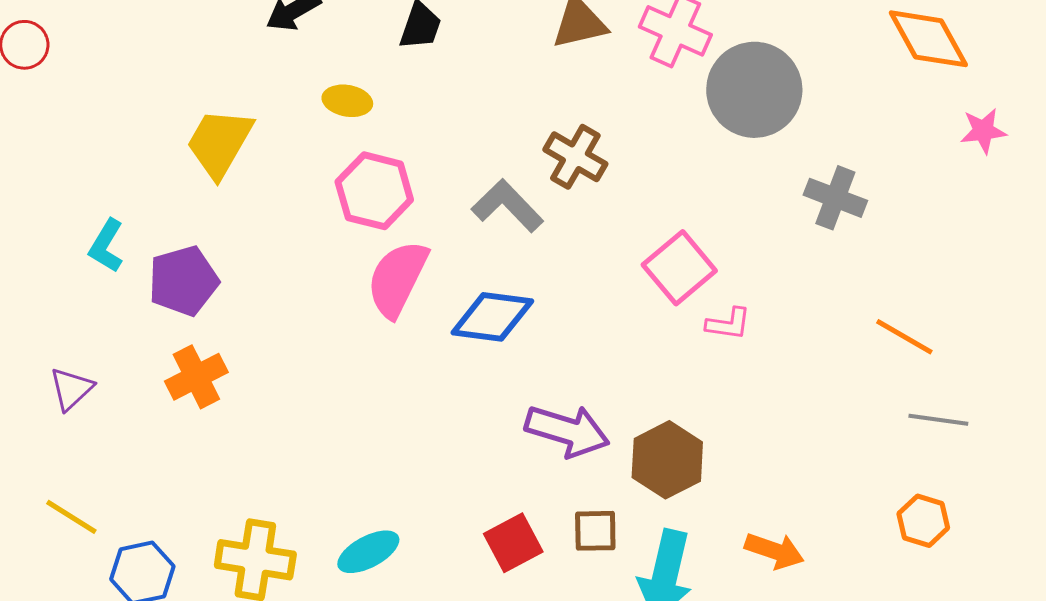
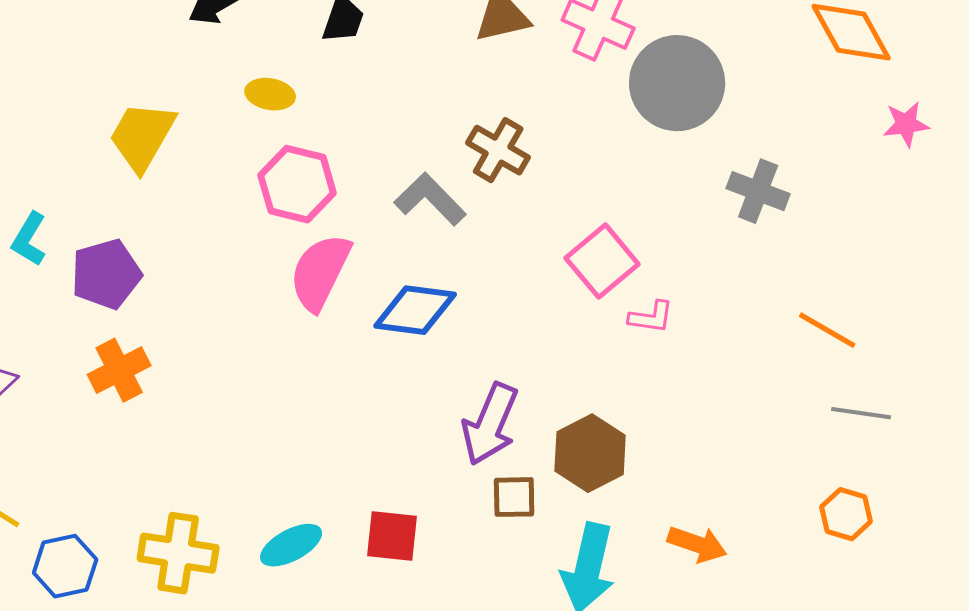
purple arrow: (567, 431) -> (490, 424), turned 96
brown square: (595, 531) -> (514, 497), moved
red square: (513, 543) -> (392, 536), moved, turned 34

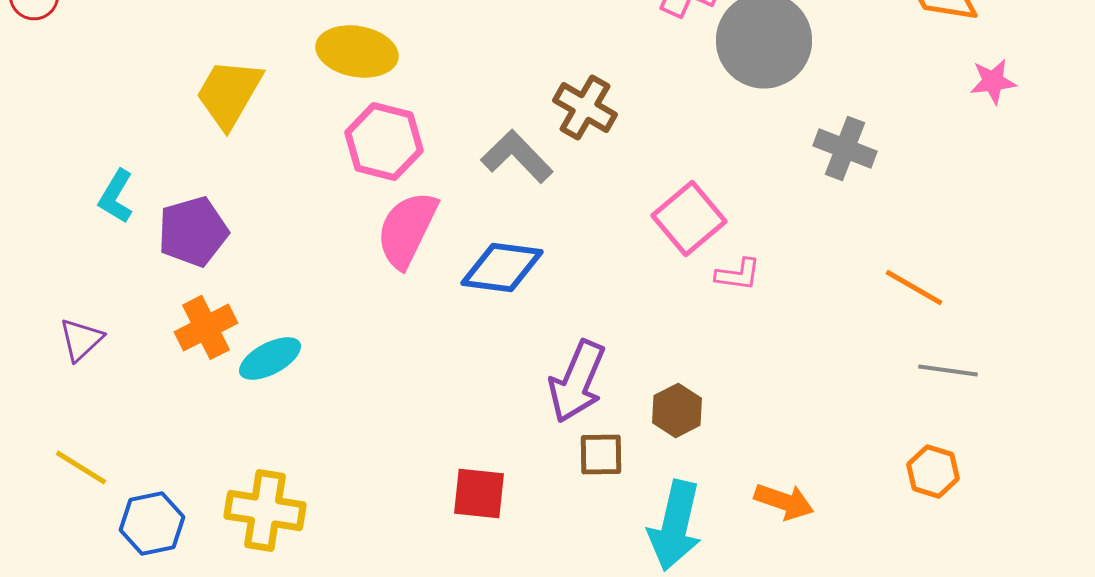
yellow ellipse: (270, 94) -> (357, 51), size x1.6
brown hexagon: (590, 453) -> (677, 410), size x0.7
cyan ellipse: (291, 545) -> (270, 358), moved

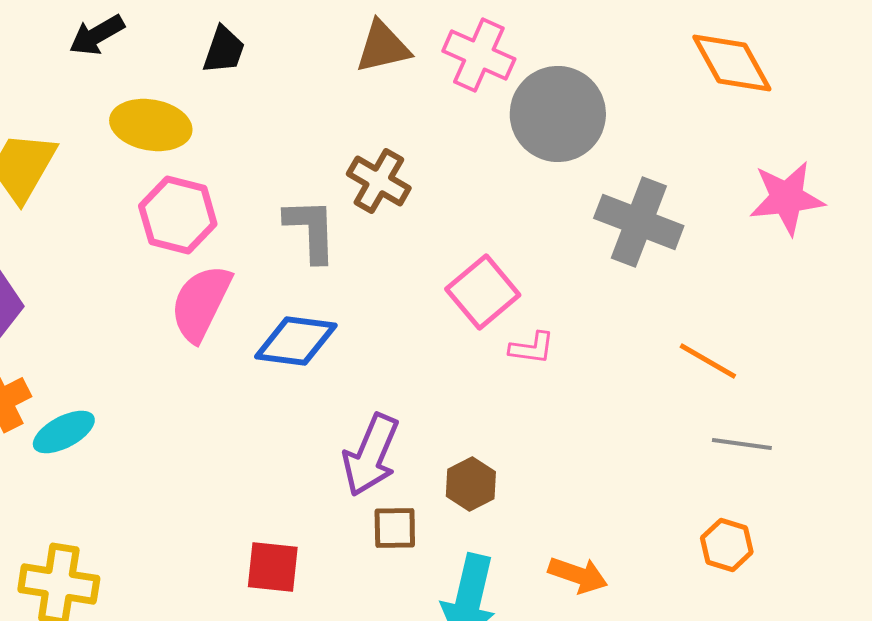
pink star: (993, 81) -> (787, 198), moved, size x1.6
gray cross: (845, 148) -> (639, 222), size x1.4
gray L-shape: (517, 156) -> (311, 230), turned 42

